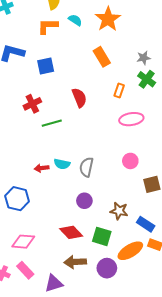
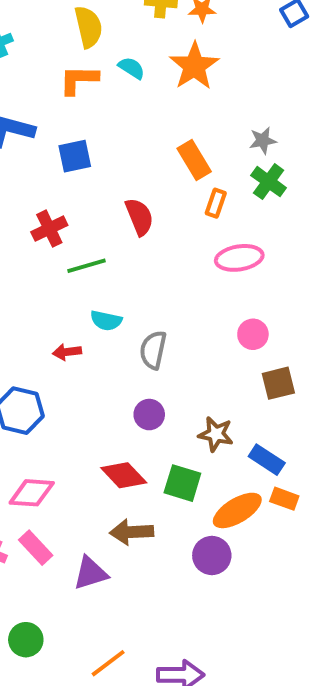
orange rectangle: (102, 57) -> (194, 160), moved
pink circle: (130, 161) -> (253, 334), moved
cyan semicircle: (62, 164) -> (106, 321), moved
purple circle: (107, 268) -> (212, 555), moved

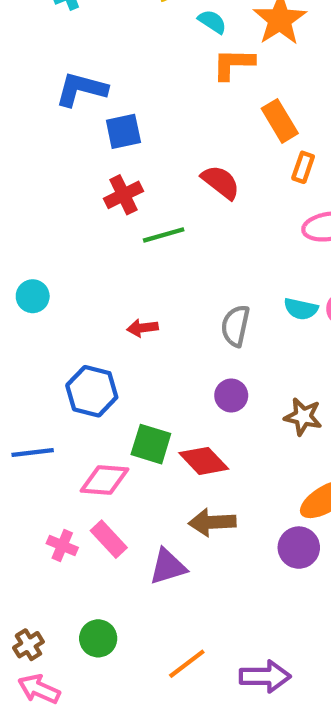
orange L-shape: (79, 80) -> (233, 64), moved
blue square: (75, 156) -> (123, 131), moved
red semicircle: (139, 217) -> (221, 182), turned -30
cyan semicircle: (106, 321) -> (301, 309), moved
green square: (182, 483) -> (151, 444), moved

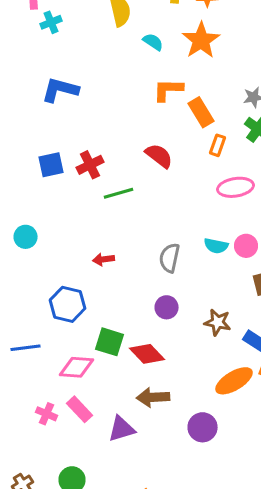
orange L-shape: (233, 64) -> (168, 90), moved
blue square: (123, 131) -> (51, 165), moved
purple circle: (299, 548) -> (202, 427), moved

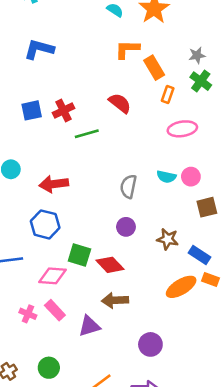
red arrow: (104, 259) -> (54, 184), moved, size x1.6
purple circle: (202, 427) -> (150, 344), moved

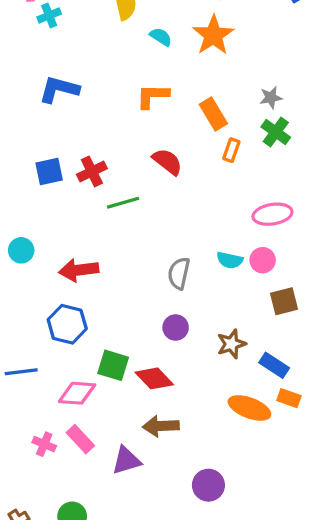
orange L-shape: (127, 49) -> (153, 96), moved
pink ellipse: (182, 129) -> (272, 214), moved
brown star: (168, 239) -> (231, 344), turned -30
orange ellipse: (181, 287) -> (249, 408), turned 52

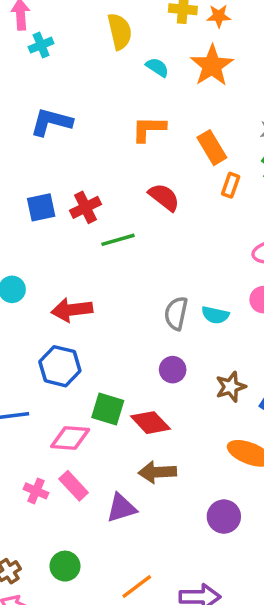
cyan semicircle: (230, 260) -> (215, 315), moved
purple circle: (208, 485) -> (224, 517), moved

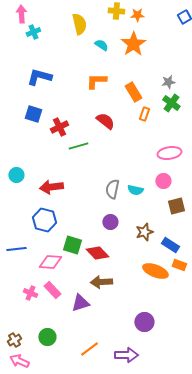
blue square: (41, 207) -> (33, 114), moved, turned 30
purple circle: (224, 517) -> (144, 322), moved

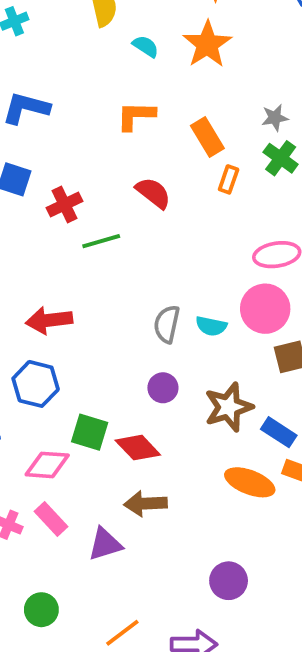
pink circle: (163, 181) -> (265, 309), size x1.6
brown star: (144, 232) -> (229, 407), size x1.4

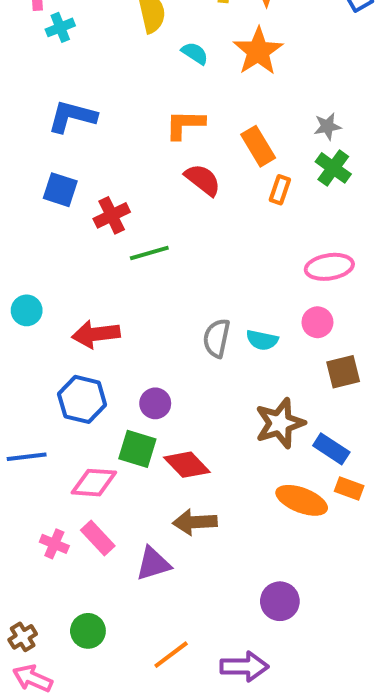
red semicircle: (153, 193) -> (203, 180), moved
pink circle: (265, 309) -> (317, 322), size x0.6
purple circle: (163, 388) -> (155, 403), moved

